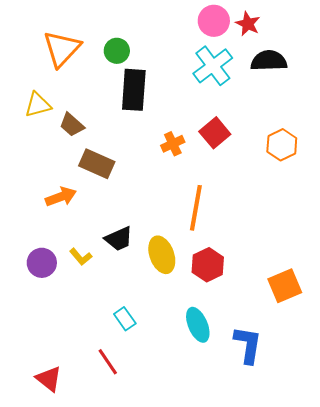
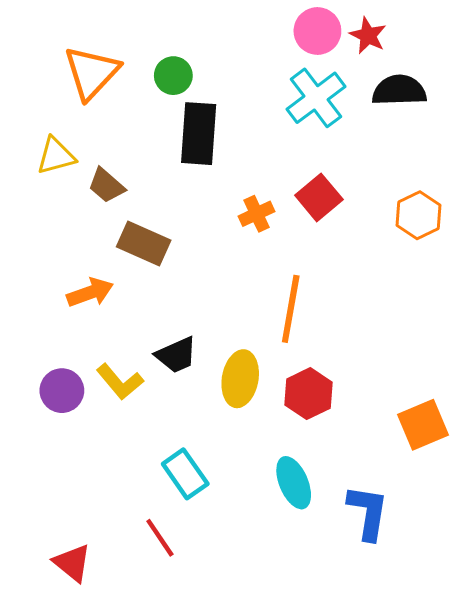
yellow ellipse: (162, 255) -> (240, 379), turned 30
yellow L-shape: (81, 257) -> (120, 382), size x1.4
cyan rectangle: (125, 319) -> (185, 474), size x1.4

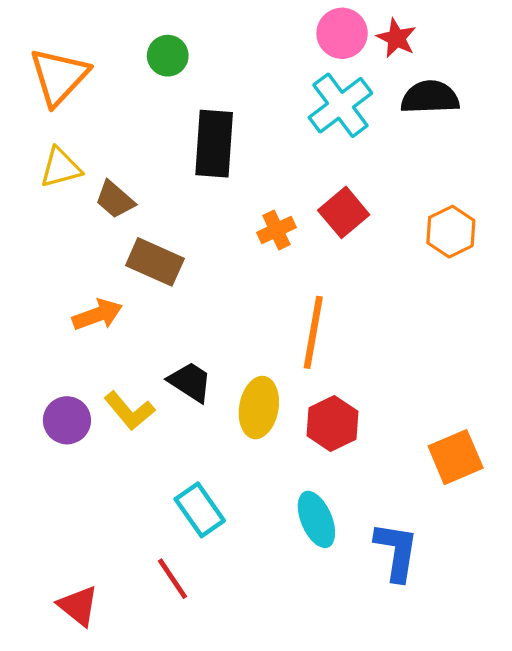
orange triangle: (92, 73) -> (59, 76), moved
green circle: (173, 76) -> (168, 56), moved
black trapezoid: (176, 355) -> (190, 382), turned -123

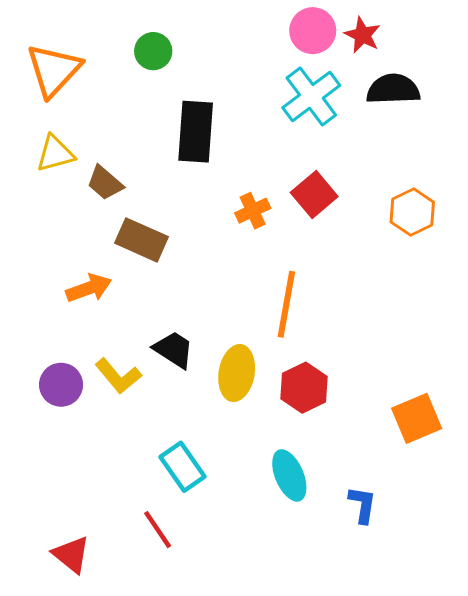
blue L-shape: (396, 551) -> (362, 505), size x0.7

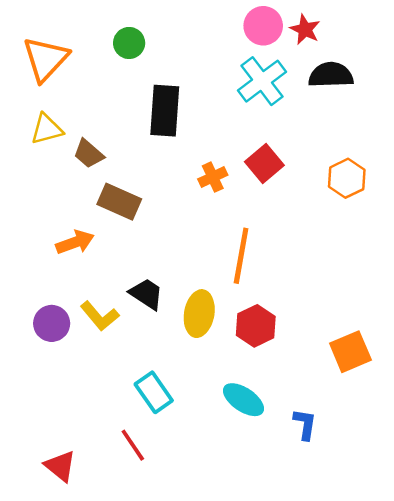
cyan ellipse: (289, 475) -> (243, 400), turned -33

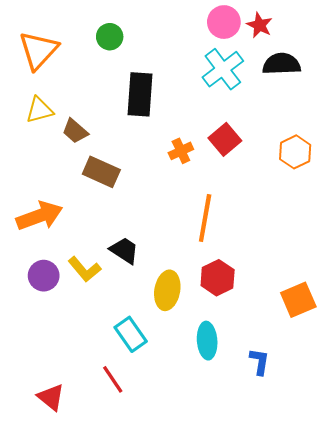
orange arrow: (75, 242) -> (39, 216), moved, size x1.4
yellow ellipse: (199, 314) -> (167, 290), moved
cyan ellipse: (243, 400) -> (207, 341), turned 52

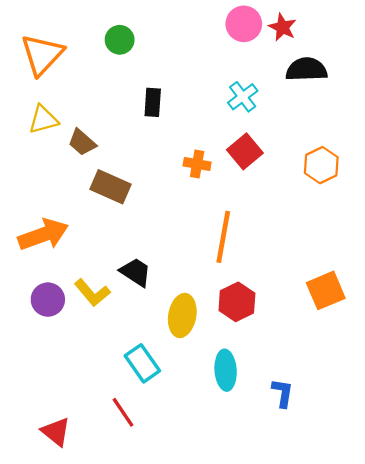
cyan cross: (223, 69) -> (243, 97), moved, size x0.7
black rectangle: (140, 94) -> (153, 102), size x0.6
orange cross: (181, 151) -> (197, 164), turned 35
orange square: (298, 300) -> (326, 290), moved

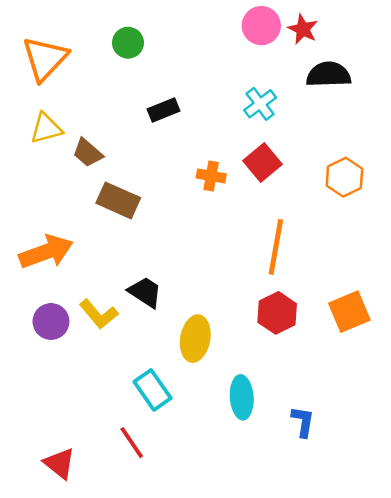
black rectangle: (153, 102) -> (163, 110), turned 64
orange line: (223, 237) -> (276, 247), moved
red hexagon: (237, 302) -> (277, 313), moved

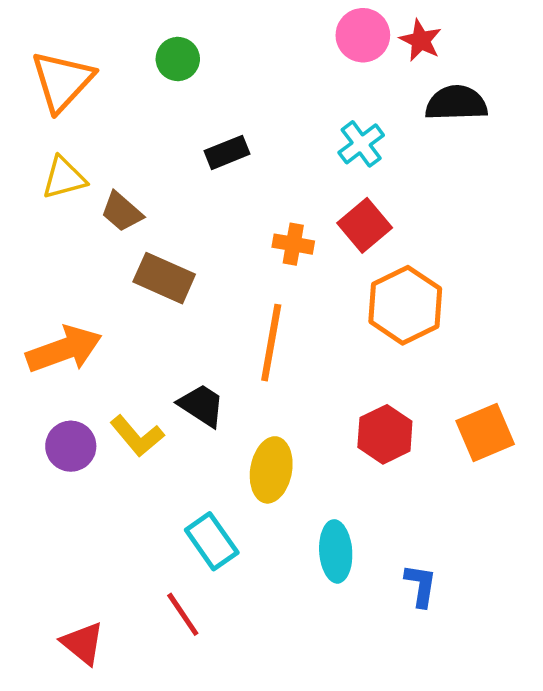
orange hexagon: (344, 177) -> (405, 305), moved, size x1.4
orange line: (276, 247) -> (271, 343), moved

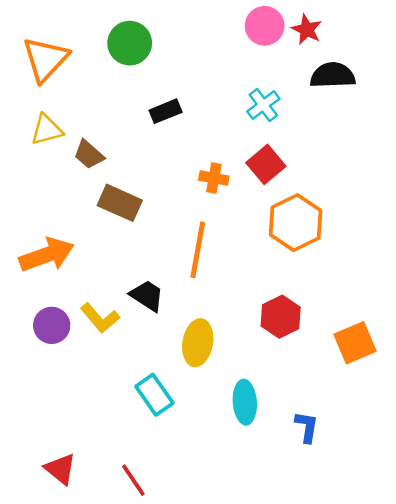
green circle: (178, 59) -> (130, 43), size x1.4
orange square: (485, 433) -> (355, 343), moved
red line: (183, 614) -> (133, 480), moved

